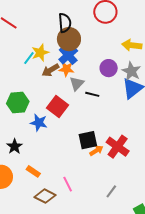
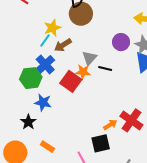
blue cross: (68, 55) -> (45, 65), moved
cyan line: (29, 58) -> (45, 41), moved
orange star: (66, 69) -> (83, 72), moved
blue star: (39, 123) -> (43, 102), moved
black square: (88, 140) -> (101, 143), moved

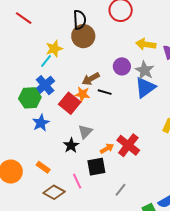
brown arrow: (63, 45) -> (91, 79), moved
gray triangle: (89, 58) -> (85, 132), moved
blue star: (43, 102) -> (41, 123), turned 30
black star: (28, 122) -> (71, 145), moved

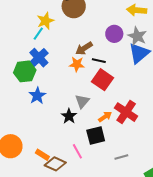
red square: (70, 103) -> (103, 80), moved
orange rectangle: (43, 167) -> (42, 155), moved
gray line: (121, 190) -> (121, 157), turned 40

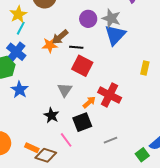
cyan line: (38, 34) -> (21, 28), moved
orange star: (77, 64) -> (50, 45), moved
black star: (69, 116) -> (51, 115), moved

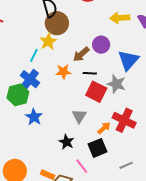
yellow star: (18, 14) -> (48, 41), moved
gray star: (111, 18) -> (116, 84), moved
brown arrow: (60, 37) -> (81, 54), moved

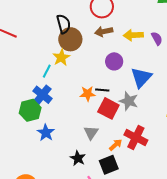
brown arrow: (81, 54) -> (104, 31), moved, turned 30
orange star: (63, 72) -> (88, 94), moved

